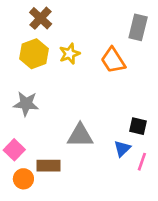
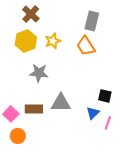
gray rectangle: (138, 27) -> (92, 21), moved
gray star: (26, 104) -> (39, 73), moved
brown rectangle: (48, 166) -> (34, 109), moved

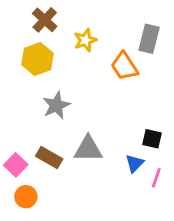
gray rectangle: (92, 21) -> (149, 39), moved
yellow star: (53, 41) -> (85, 40), moved
gray star: (39, 73) -> (56, 105), turned -30
brown rectangle: (34, 109) -> (49, 158), turned 30

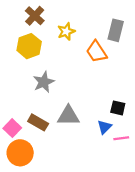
pink line: (156, 178) -> (121, 138), turned 64
orange circle: (26, 197) -> (20, 153), size x1.5

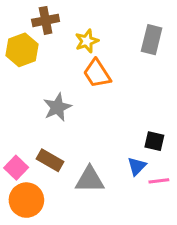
brown cross: (35, 16) -> (46, 20), turned 36
yellow hexagon: (29, 46) -> (22, 50), moved
orange trapezoid: (97, 52) -> (97, 73), moved
gray triangle: (68, 116) -> (90, 179), moved

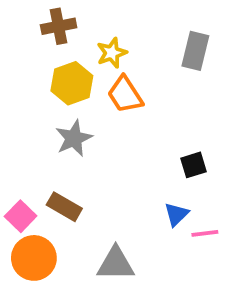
yellow hexagon: (22, 50) -> (72, 83), moved
black square: (154, 141) -> (193, 165), moved, turned -30
gray triangle: (90, 179) -> (116, 264), moved

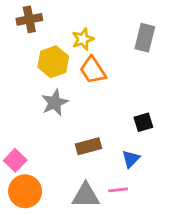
brown cross: (59, 26) -> (29, 19), moved
brown rectangle: (64, 207) -> (88, 146), moved, turned -45
pink line: (205, 233) -> (118, 190), moved

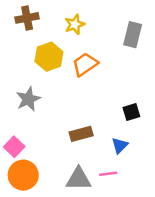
yellow star: (83, 39) -> (75, 24), moved
orange trapezoid: (93, 70) -> (85, 64), turned 88
gray star: (55, 103) -> (28, 99), moved

